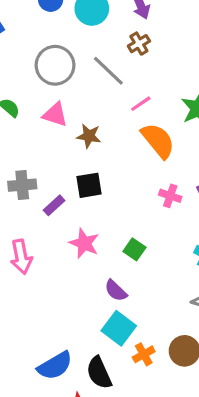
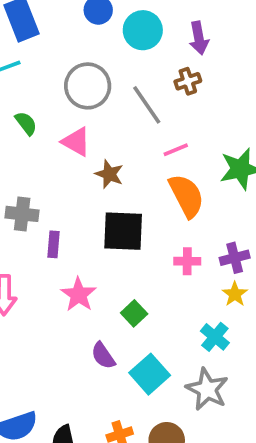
black square: (89, 185) -> (123, 231), moved, size x1.4
pink cross: (170, 196) -> (187, 261), turned -30
purple rectangle: (54, 205) -> (53, 244), turned -55
cyan square: (119, 328) -> (150, 374), moved

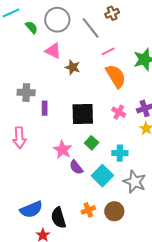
green semicircle: (26, 123) -> (31, 27), moved
black square: (123, 231) -> (83, 114), moved
pink cross: (187, 261) -> (119, 112), turned 32
pink star: (79, 295) -> (63, 150), moved
cyan cross: (215, 337) -> (120, 153), moved, turned -35

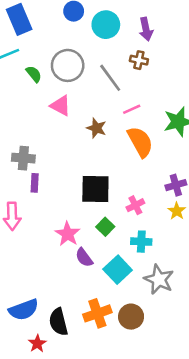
brown cross: (112, 13) -> (139, 60), turned 32
brown star: (73, 67) -> (96, 128), moved
purple rectangle: (45, 108) -> (35, 183), moved
pink cross: (119, 112) -> (135, 205), moved, turned 32
orange cross: (88, 210) -> (97, 313), size x1.5

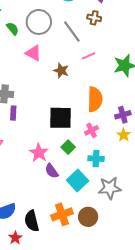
orange semicircle: (140, 142) -> (95, 99), moved, turned 30
gray star: (159, 279) -> (110, 188), turned -30

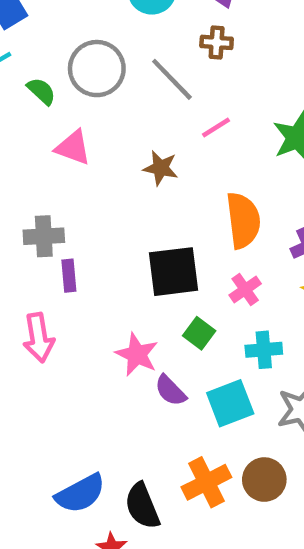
pink triangle: (33, 53) -> (73, 148), moved
cyan square: (78, 180) -> (230, 403), turned 30

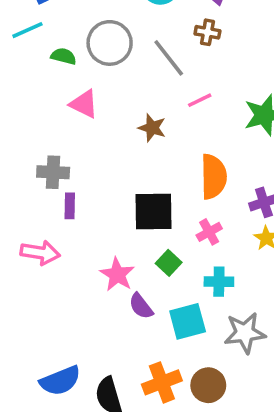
green semicircle: (41, 91) -> (64, 56), turned -35
pink arrow: (39, 338) -> (40, 253), turned -78

